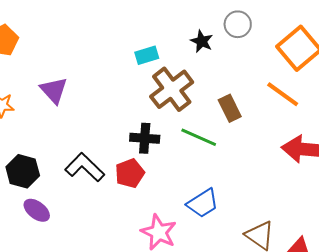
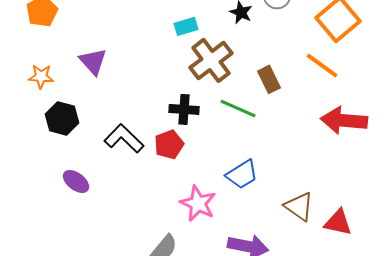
black hexagon: (23, 171) -> (62, 118), moved

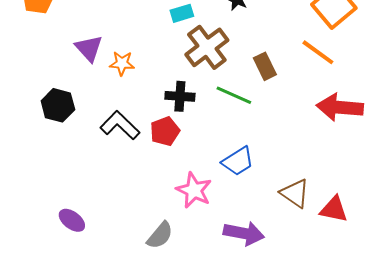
orange star: (41, 76) -> (122, 63), moved
purple ellipse: (76, 181) -> (72, 220), moved

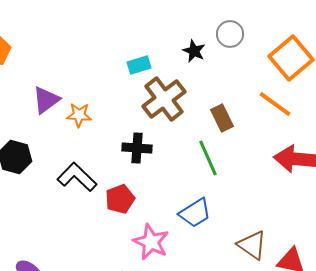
purple triangle: (89, 48) -> (46, 100), turned 36
green line: (234, 95) -> (208, 158), moved, turned 42
red pentagon: (165, 131) -> (120, 199), moved

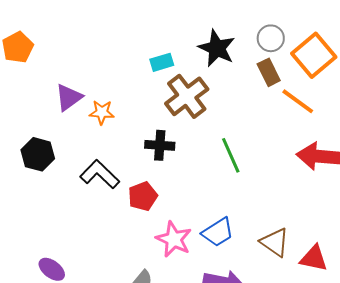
gray circle: (230, 34) -> (271, 38), moved
black star: (194, 51) -> (217, 48), size x1.6
brown rectangle: (222, 118) -> (269, 72), moved
blue trapezoid: (195, 213) -> (218, 232), moved

